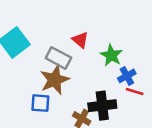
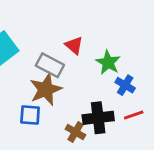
blue cross: (127, 76) -> (125, 85), turned -30
red line: (135, 91) -> (134, 115), moved, turned -36

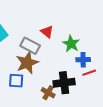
blue cross: (125, 85) -> (83, 60), turned -32
red line: (134, 115) -> (89, 73), moved

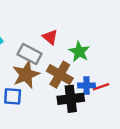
blue cross: (83, 60) -> (86, 85), moved
brown cross: (48, 93) -> (60, 75), moved, size x1.5

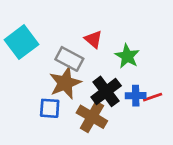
brown cross: (60, 75) -> (92, 117), moved
black cross: (71, 99) -> (106, 91), moved, turned -30

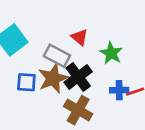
black cross: (106, 91) -> (78, 77), moved
blue square: (50, 108) -> (26, 82), moved

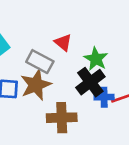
black cross: (78, 77) -> (90, 82), moved
brown cross: (78, 110) -> (62, 118), turned -32

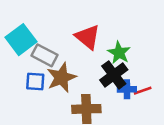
red triangle: (63, 42) -> (88, 37), size x1.5
gray rectangle: (40, 62) -> (44, 55), moved

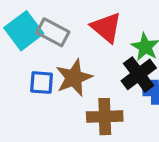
gray rectangle: (44, 55) -> (53, 32), moved

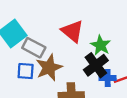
gray rectangle: (53, 32) -> (34, 48), moved

